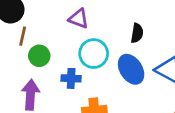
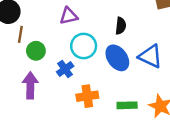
purple triangle: (79, 19) -> (69, 16), turned -30
blue cross: (71, 78) -> (65, 69), turned -35

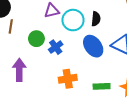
cyan circle: (84, 46) -> (73, 20), moved
green circle: (36, 51) -> (36, 39), moved
blue cross: (65, 69) -> (56, 47), moved

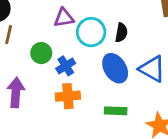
orange cross: (68, 79) -> (68, 96), moved
green rectangle: (102, 86) -> (116, 111), moved

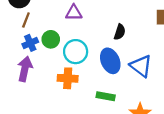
cyan circle: (91, 32) -> (76, 52), moved
blue cross: (66, 66) -> (30, 43), moved

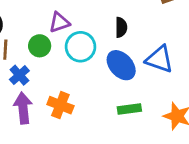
green circle: (51, 39) -> (40, 46), moved
cyan circle: (76, 52) -> (80, 47), moved
orange cross: (68, 78) -> (60, 105), moved, turned 36

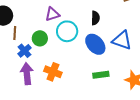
green circle: (40, 46) -> (40, 38), moved

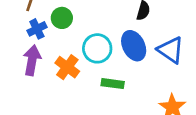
cyan circle: (67, 31) -> (97, 48), moved
green rectangle: (101, 75) -> (113, 84), moved

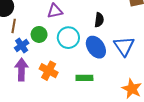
cyan circle: (97, 48) -> (68, 38), moved
blue triangle: (171, 50) -> (124, 46), turned 30

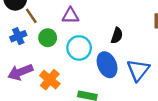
brown line: (14, 26) -> (31, 16), moved, turned -56
blue cross: (22, 46) -> (18, 36), moved
purple arrow: (21, 70) -> (20, 72), turned -125

